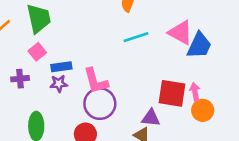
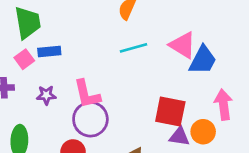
blue rectangle: (61, 67) -> (49, 51), moved
pink arrow: (195, 92) -> (223, 104), moved, size x1.5
purple triangle: (151, 118) -> (179, 137), moved

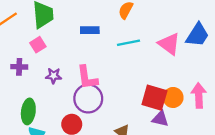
blue rectangle: (49, 51) -> (90, 30), moved
blue trapezoid: (203, 60) -> (197, 35), moved
orange circle: (203, 132) -> (173, 97), moved

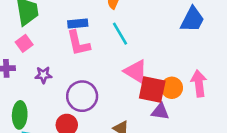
cyan line: (129, 43) -> (120, 34), turned 75
pink triangle: (169, 44) -> (136, 71), moved
pink L-shape: (87, 78) -> (78, 43), moved

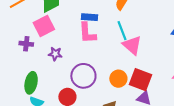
pink square: (24, 43) -> (44, 26), size x1.5
pink triangle: (136, 71) -> (132, 45), moved
orange circle: (172, 88) -> (118, 79), moved

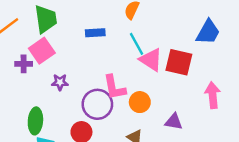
pink L-shape: (87, 33) -> (114, 87), moved
purple cross: (26, 44) -> (24, 64), moved
red square: (140, 80) -> (179, 62), moved

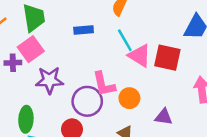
purple star: (60, 82) -> (49, 80), size x1.6

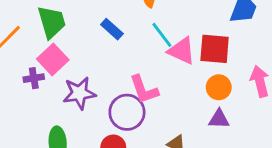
blue rectangle: (84, 30) -> (112, 29), turned 54
orange circle: (129, 98) -> (219, 87), moved

